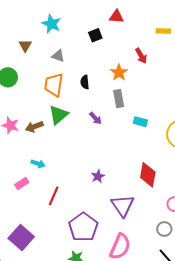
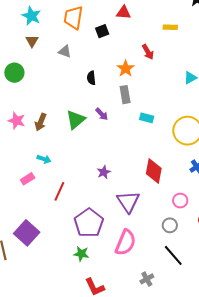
cyan star: (51, 24) -> (31, 16), moved
orange trapezoid: (54, 85) -> (73, 18), moved
green triangle: (58, 115) -> (76, 120), moved
brown arrow: (34, 127) -> (41, 122), turned -48

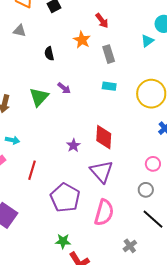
gray rectangle: (125, 95) -> (109, 54), moved
red diamond: (154, 171) -> (104, 137), moved
green star: (81, 254) -> (63, 241), moved

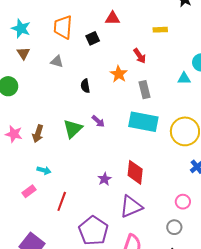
cyan triangle: (147, 41) -> (184, 78), turned 32
cyan rectangle: (109, 86) -> (143, 122), size x2.0
purple triangle: (101, 172) -> (131, 207), turned 45

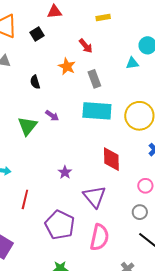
red diamond: (135, 172) -> (111, 159), moved
purple triangle: (131, 207) -> (94, 197), turned -40

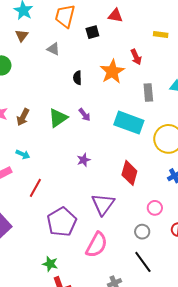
orange star: (67, 66) -> (112, 71), size x1.4
gray rectangle: (94, 79) -> (148, 92), moved
purple star: (65, 172) -> (84, 160), moved

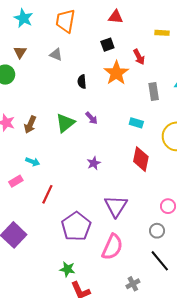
black square: (92, 32) -> (107, 45), moved
brown triangle: (22, 35) -> (20, 52), moved
cyan rectangle: (129, 123) -> (136, 123), size x0.5
red diamond: (129, 173) -> (141, 159), moved

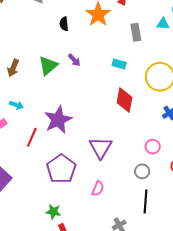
purple star: (94, 163) -> (58, 120), moved, size x2.0
pink semicircle: (112, 247) -> (98, 189), size x0.6
black line: (160, 261) -> (146, 201), turned 45

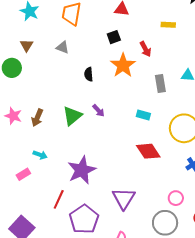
red diamond: (125, 100) -> (148, 151), turned -45
red line: (32, 137) -> (59, 199), moved
gray circle: (142, 171) -> (165, 223), size x1.6

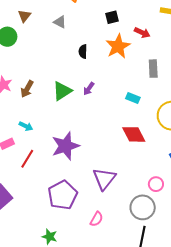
red arrow: (145, 49) -> (142, 33), turned -42
purple arrow: (99, 111) -> (89, 89), turned 72
red line: (59, 199) -> (27, 159), moved

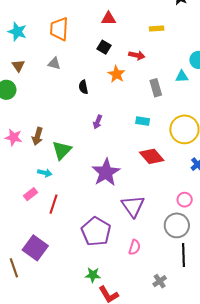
black square: (112, 17) -> (104, 47), turned -32
orange star: (118, 46) -> (116, 74), size x0.7
green triangle: (62, 91) -> (62, 150), moved
purple star: (65, 146) -> (106, 172), moved

